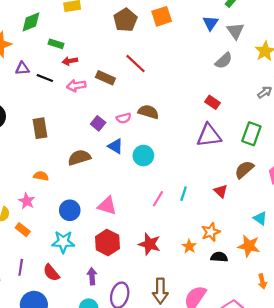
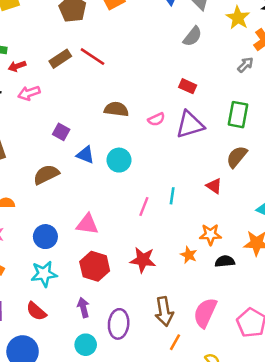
brown rectangle: (105, 78) -> (60, 59), moved, turned -48
pink semicircle: (124, 118) -> (156, 119), moved
orange star: (211, 232) -> (210, 234), turned 30

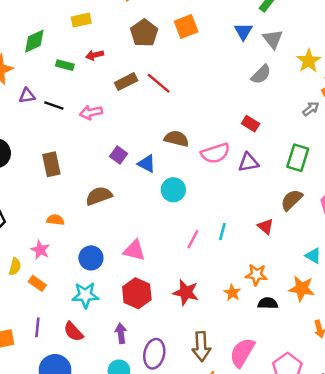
red arrow: (17, 66) -> (95, 55), moved
pink semicircle: (156, 119) -> (215, 153), size x1.6
purple triangle: (190, 125) -> (248, 162), size x0.7
blue triangle: (85, 155) -> (147, 164), moved

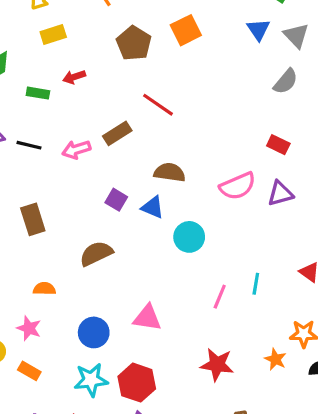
brown rectangle: (126, 82) -> (117, 133), moved
brown semicircle: (176, 139) -> (170, 172), moved
red hexagon: (137, 293) -> (137, 383), moved

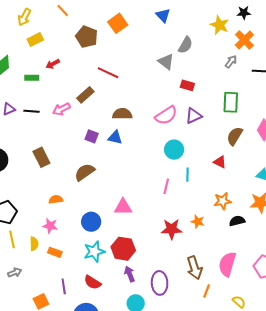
gray triangle: (296, 36) -> (166, 62), moved
cyan circle: (189, 237) -> (174, 150), moved
orange star: (275, 359) -> (198, 222), moved

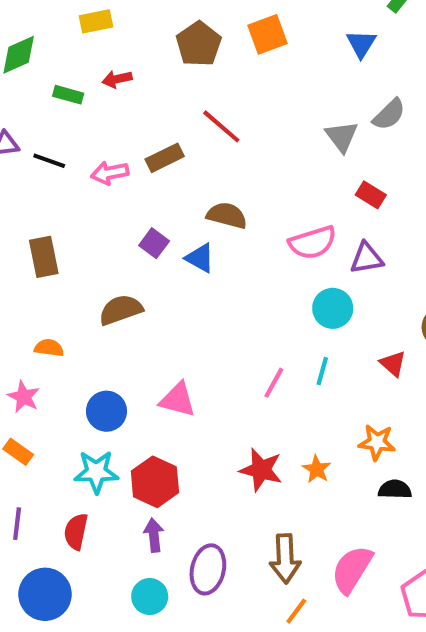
cyan circle: (174, 150) -> (333, 308), moved
red semicircle: (92, 282) -> (76, 532), turned 54

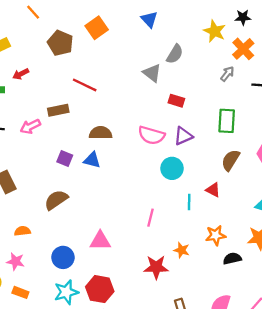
brown rectangle: (165, 158) -> (58, 110), turned 30
pink semicircle: (313, 243) -> (151, 135), turned 48
cyan line: (322, 371) -> (189, 202), moved
orange star: (317, 469) -> (182, 250), moved

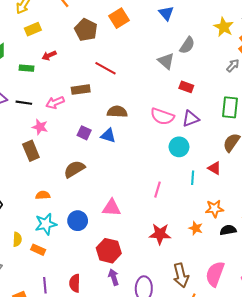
orange star: (182, 250) -> (196, 228), moved
pink star: (16, 262) -> (40, 127), moved
cyan star: (66, 292) -> (46, 224), moved

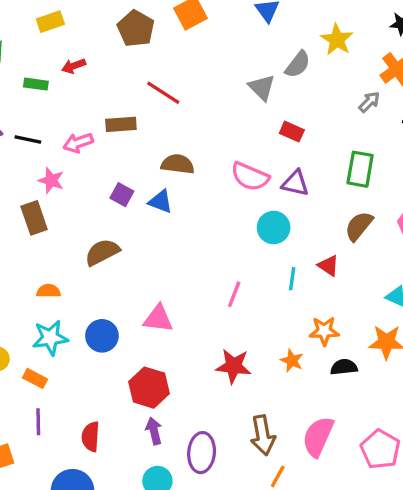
yellow star: (224, 27) -> (337, 40), moved
purple triangle: (191, 119) -> (295, 183), turned 30
purple line: (45, 285) -> (38, 422), moved

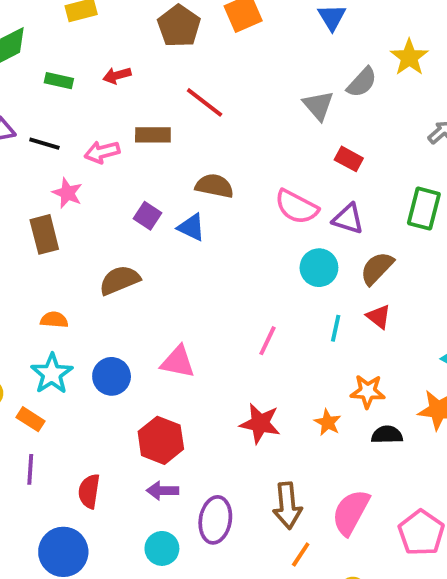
red arrow: (74, 66) -> (117, 75), moved
brown semicircle: (359, 226) -> (377, 268), moved
cyan star: (50, 338) -> (52, 374), turned -30
purple arrow: (154, 431) -> (163, 491), turned -80

